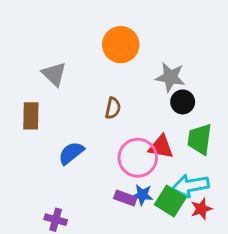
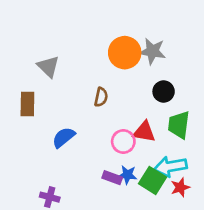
orange circle: (121, 45) -> (125, 53), moved
gray star: (170, 77) -> (152, 51), moved
pink circle: (138, 158) -> (123, 142), size x0.7

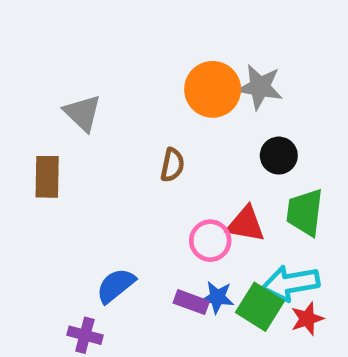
blue semicircle: (64, 137) -> (116, 286), moved

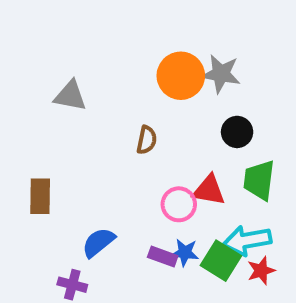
gray triangle: (83, 113) -> (70, 96), turned -33
brown rectangle: (47, 177) -> (40, 196), moved

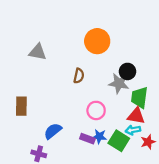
gray star: (221, 74) -> (119, 83), moved
red triangle: (209, 190) -> (136, 116), moved
cyan arrow: (247, 240) -> (133, 130), size x0.6
red star: (261, 271) -> (148, 142), moved

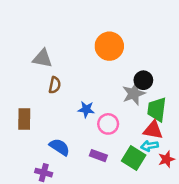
brown semicircle: (79, 76) -> (55, 85), moved
gray star: (119, 83) -> (134, 94), turned -30
blue semicircle: (53, 131) -> (59, 147), turned 72
blue star: (99, 136) -> (86, 109), moved

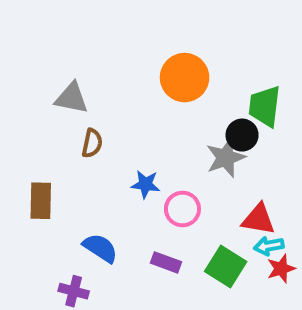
green trapezoid: (157, 109) -> (265, 106), moved
cyan arrow: (149, 146) -> (269, 246), moved

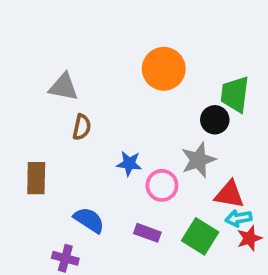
gray star: (226, 158) -> (198, 160), moved

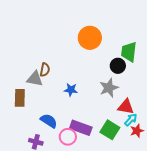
gray triangle: (64, 87) -> (35, 79), moved
pink circle: (162, 185) -> (68, 137), moved
cyan arrow: (238, 218) -> (131, 120), turned 144
purple rectangle: (147, 233) -> (81, 128), size x1.5

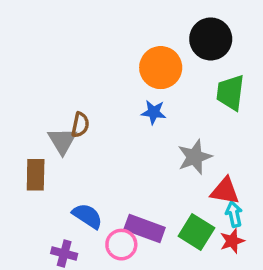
black circle: (118, 66) -> (211, 39), moved, size x1.5
gray triangle: (35, 79) -> (62, 141), turned 48
blue star: (71, 90) -> (154, 112), moved
cyan arrow: (131, 120) -> (234, 214), turned -56
red star: (137, 131) -> (232, 241), moved

